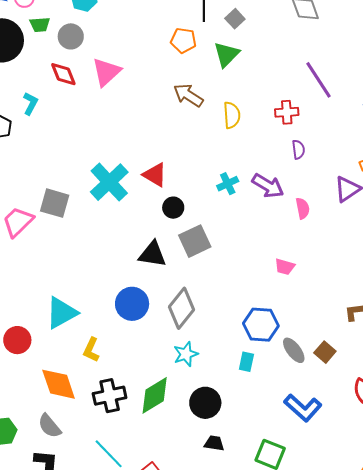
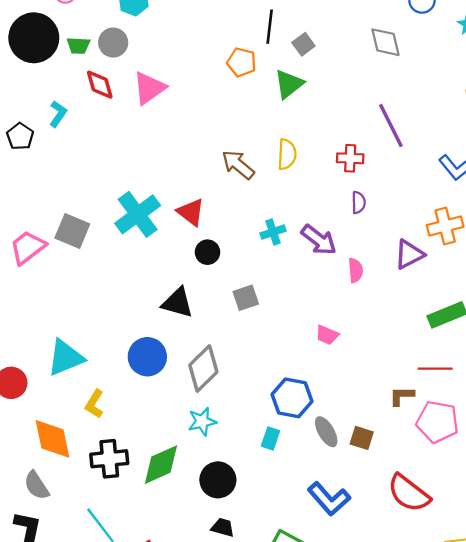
green trapezoid: (40, 25) -> (78, 46), moved
brown arrow: (188, 95) -> (238, 165), moved
gray square: (195, 241) -> (246, 298), moved, size x0.7
brown square: (325, 352) -> (362, 438), turned -30

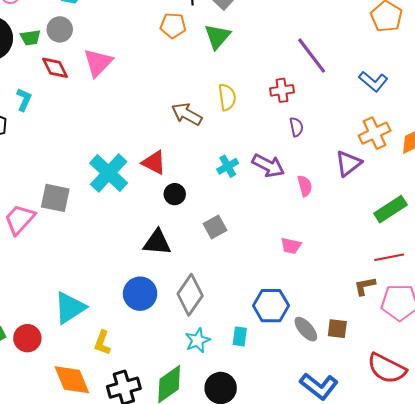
cyan rectangle: (271, 438) -> (240, 336), moved

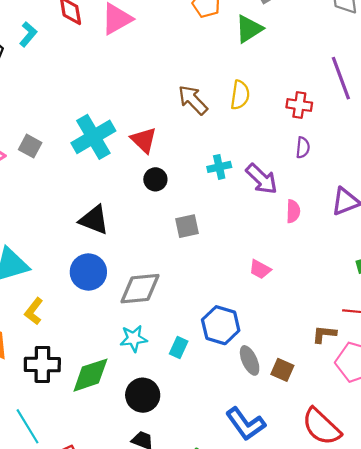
gray square: (55, 198) -> (30, 146), size x0.7
black triangle: (157, 242) -> (94, 220), moved
gray diamond: (190, 295) -> (140, 289), turned 33

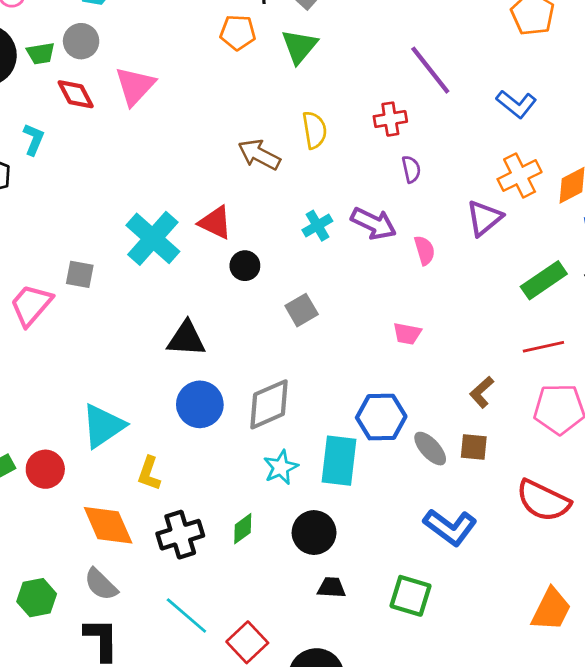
brown L-shape: (324, 334) -> (482, 392), moved, turned -30
cyan rectangle: (179, 348) -> (339, 461), size x1.8
green diamond: (90, 375) -> (243, 529), size x0.6

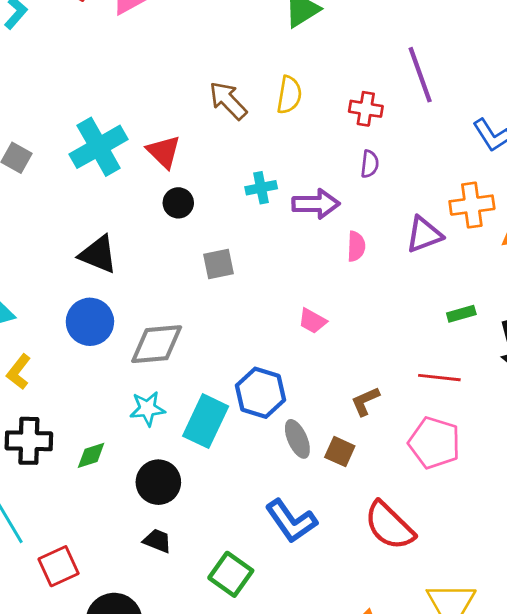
purple arrow: (374, 223) -> (316, 204), turned -45
green rectangle: (544, 280) -> (461, 314), size x0.6

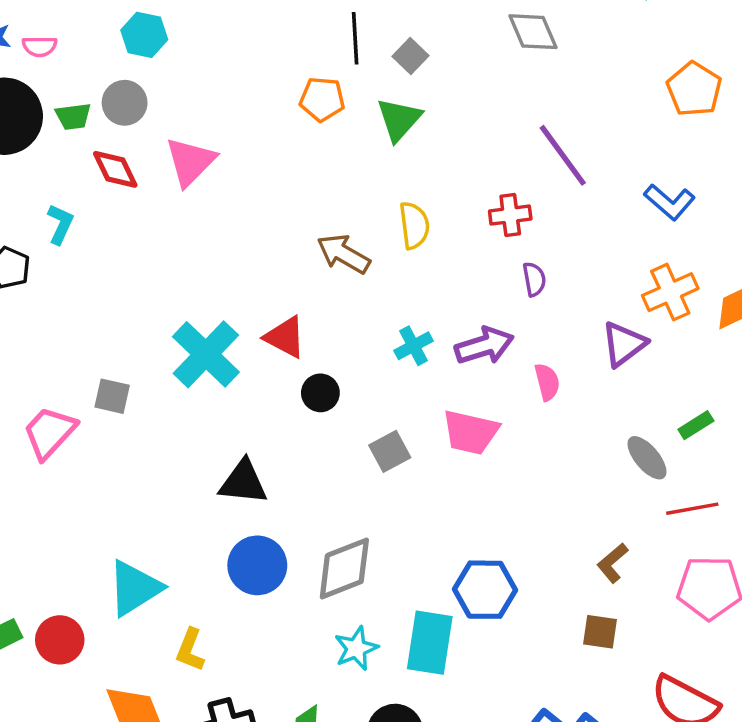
pink trapezoid: (312, 321) -> (470, 432), moved, size x1.6
gray ellipse: (297, 439) -> (647, 458), moved

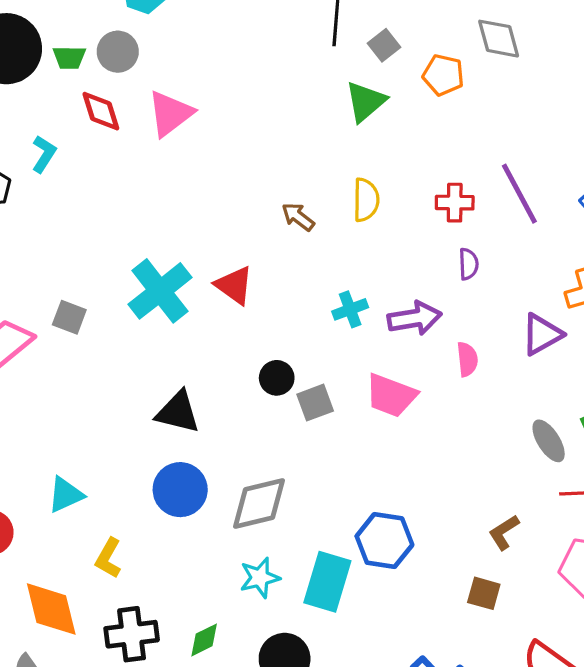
orange pentagon: (322, 99) -> (443, 75), moved
purple line: (563, 155) -> (519, 194), moved
brown arrow: (344, 254) -> (298, 217), size x0.7
black circle: (320, 393) -> (277, 378), moved
cyan triangle: (135, 588) -> (66, 495), size x0.7

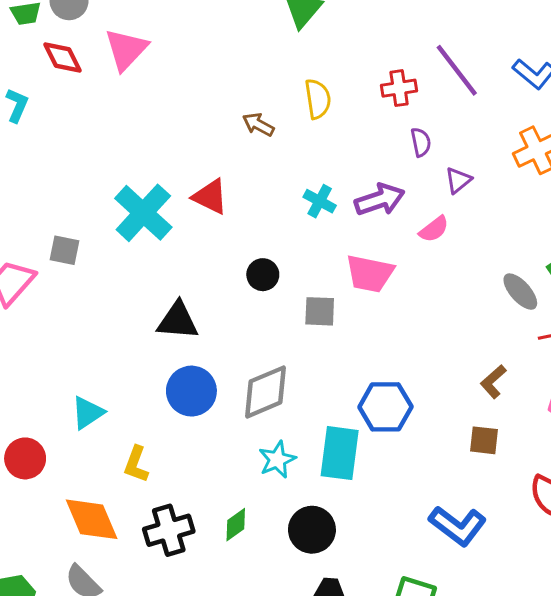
cyan cross: (350, 309) -> (320, 201), turned -32
purple triangle: (542, 334) -> (458, 180), moved, size x0.7
pink semicircle: (467, 359) -> (434, 229), turned 68
gray square: (315, 403) -> (320, 311), moved, turned 32

